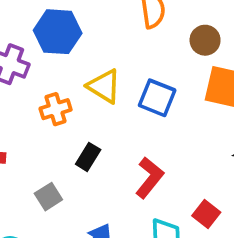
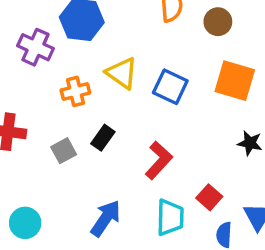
brown circle: (205, 40) -> (218, 22), moved
gray square: (48, 197) -> (64, 151), moved

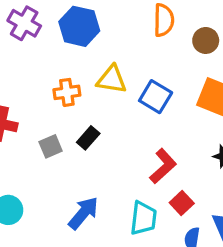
purple cross: (36, 47) -> (24, 23), moved
yellow triangle: (122, 73) -> (112, 79), turned -32
red L-shape: (159, 160) -> (163, 166), moved

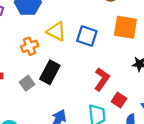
yellow triangle: (112, 79) -> (56, 31), turned 30
black rectangle: (88, 138) -> (50, 72), size x1.5

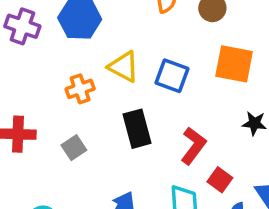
black rectangle: (50, 72) -> (137, 129), moved, turned -45

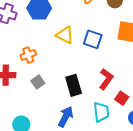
orange cross: (80, 89) -> (28, 55), moved
black rectangle: (137, 129) -> (74, 85), moved

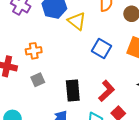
yellow triangle: (65, 35) -> (77, 21), moved

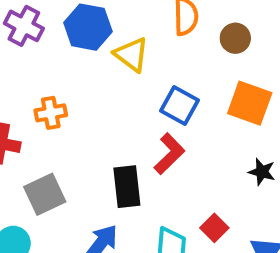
gray square: (38, 80) -> (45, 194), moved, size x1.5
red L-shape: (107, 91) -> (169, 154), moved

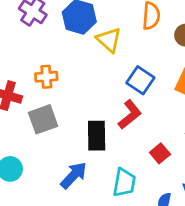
gray square: (45, 194) -> (43, 119), moved
red square: (214, 228) -> (160, 153), moved

